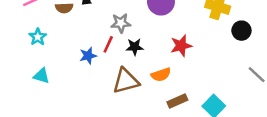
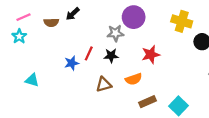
gray star: (121, 23) -> (115, 33), moved
cyan star: (38, 37) -> (19, 36), moved
brown triangle: (126, 81) -> (104, 84), size x0.7

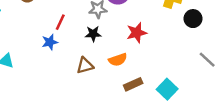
red line: (89, 53) -> (60, 22), moved

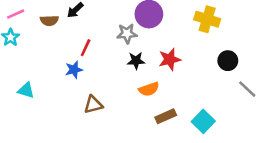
black circle: (193, 19) -> (228, 61), moved
black star: (93, 34) -> (136, 61), moved
brown triangle: (85, 66) -> (93, 105), moved

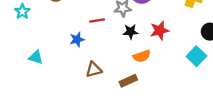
red line: (86, 48) -> (97, 20), moved, turned 56
brown rectangle: (166, 116) -> (128, 81), moved
cyan square: (203, 121) -> (196, 56), moved

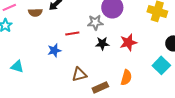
orange semicircle: (142, 56) -> (126, 77), moved, turned -56
brown triangle: (94, 70) -> (79, 74), moved

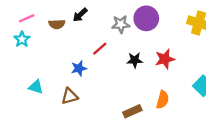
gray star: (95, 22) -> (121, 24), moved
red line: (72, 33) -> (100, 49), turned -32
brown triangle: (79, 74) -> (70, 96), moved

